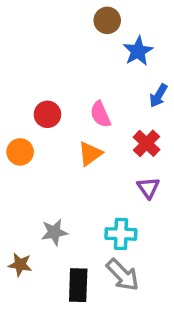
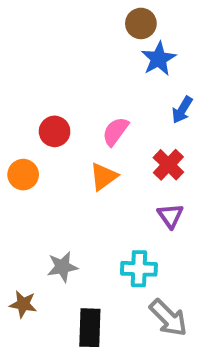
brown circle: (107, 20) -> (141, 23), moved
pink semicircle: (100, 114) -> (115, 131), turned 60
gray arrow: (123, 275) -> (168, 318), moved

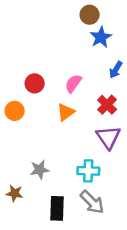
purple triangle: (170, 216) -> (108, 137), size x1.5
gray arrow: (168, 318) -> (92, 202), moved

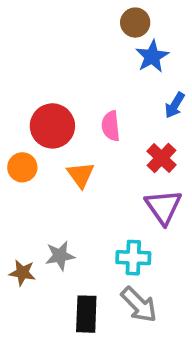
red circle: (35, 83) -> (52, 126), size x1.5
pink semicircle: (73, 83) -> (111, 126), turned -42
orange triangle: (66, 112) -> (81, 175), moved, turned -30
brown star: (15, 193) -> (22, 273), moved

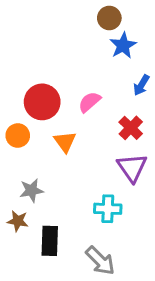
pink semicircle: (111, 126) -> (89, 102), turned 55
gray star: (60, 256) -> (31, 190), moved
gray arrow: (139, 305) -> (100, 261), moved
black rectangle: (86, 314) -> (50, 241), moved

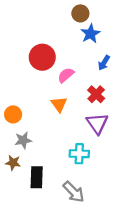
red circle: (42, 102) -> (42, 57), moved
orange circle: (18, 136) -> (13, 114), moved
orange triangle: (65, 142) -> (59, 104), moved

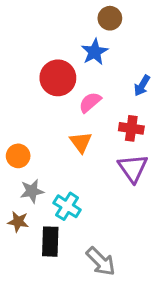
blue star: (90, 34) -> (95, 52), moved
red cross: (96, 94) -> (131, 128), turned -36
cyan cross: (79, 154) -> (67, 206), moved, turned 30

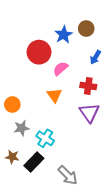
brown circle: (110, 18) -> (86, 29), moved
brown star: (18, 222) -> (12, 157), moved
black rectangle: (50, 242) -> (34, 162), turned 42

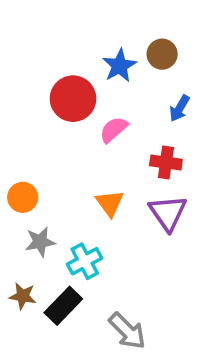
orange triangle: (54, 95) -> (110, 203), moved
cyan cross: (45, 138) -> (85, 261), turned 30

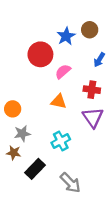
orange triangle: (110, 203) -> (59, 101), moved, turned -42
cyan cross: (85, 261) -> (61, 141), moved
brown star: (23, 296) -> (14, 153), moved

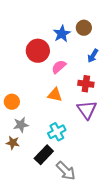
black rectangle: (35, 169) -> (44, 155), moved

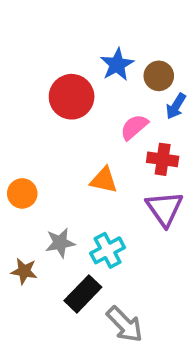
brown circle: (84, 28) -> (159, 76), moved
pink semicircle: (59, 67) -> (134, 127), moved
gray star: (21, 125) -> (60, 243), moved

